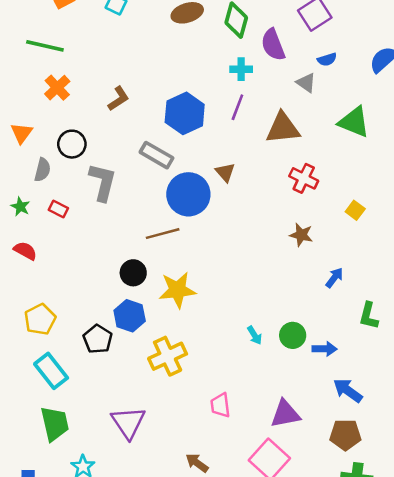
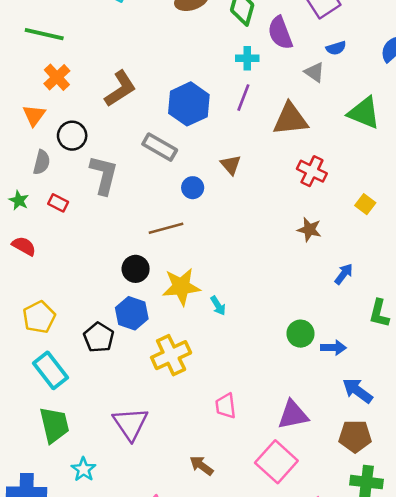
brown L-shape: (118, 99) -> (120, 89), size x1.4
orange triangle: (22, 133) -> (34, 115), moved
blue circle: (188, 194) -> (193, 188), size x0.5
cyan arrow: (255, 335) -> (218, 306), moved

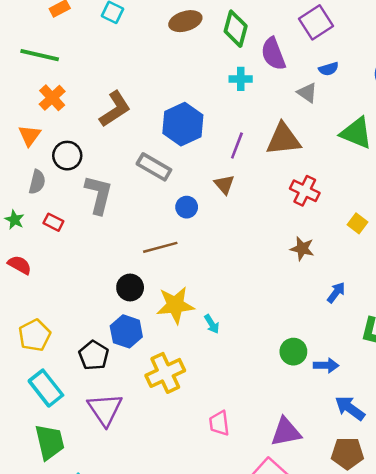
purple line: (243, 98) -> (237, 146), moved
purple triangle: (130, 424) -> (105, 409), moved

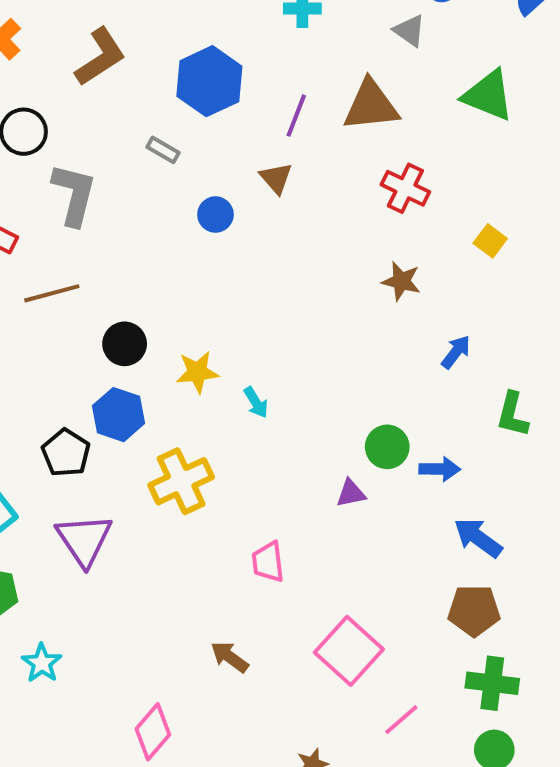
gray rectangle: (154, 167) -> (163, 150), size x0.6
brown line: (160, 247) -> (52, 293), moved
yellow star: (175, 305) -> (197, 372), size x0.7
purple triangle: (286, 432) -> (351, 493), moved, size x0.6

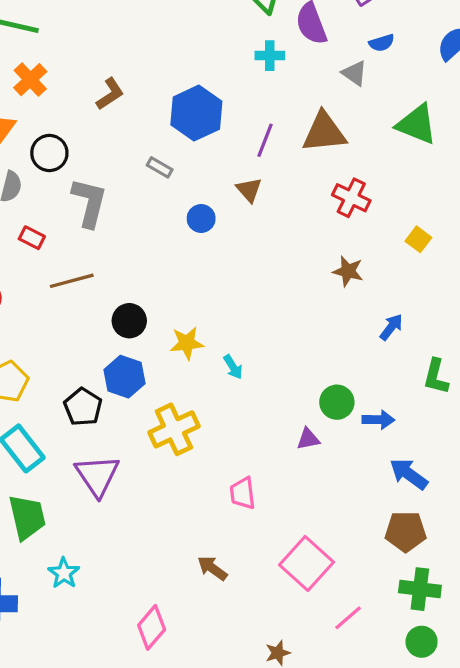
brown L-shape: (100, 57) -> (110, 94), size x0.7

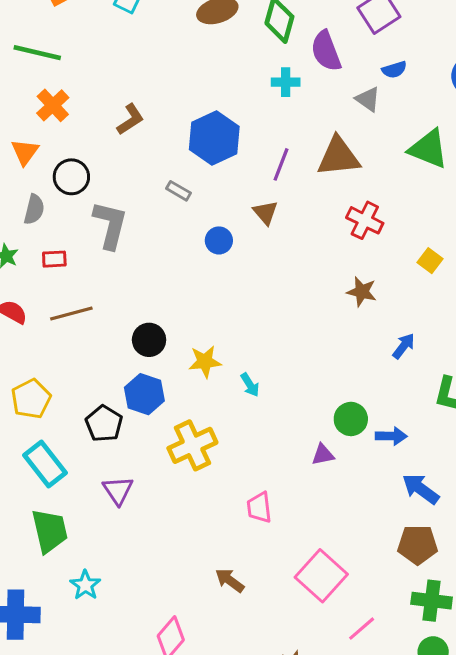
red rectangle: (32, 238) -> (54, 259), turned -30
brown line: (72, 281) -> (71, 313), moved
purple triangle: (97, 476) -> (118, 490), size x0.7

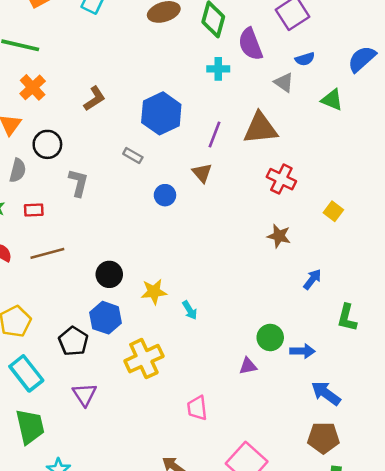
green triangle: (428, 149) -> (332, 100), moved, size x0.7
gray L-shape: (110, 225) -> (78, 183), size x0.7

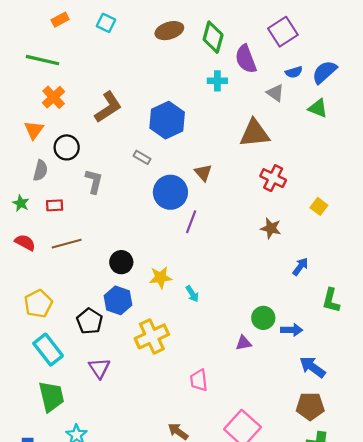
blue semicircle: (362, 59) -> (324, 72), moved
brown L-shape: (94, 99) -> (108, 107), size x1.4
purple line: (215, 134) -> (191, 222), moved
blue circle: (165, 195) -> (170, 192), size x1.8

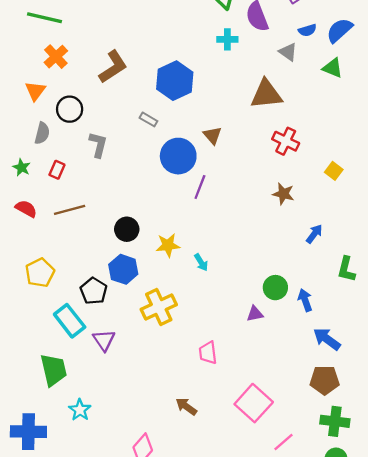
red rectangle: (55, 205) -> (57, 170), turned -63
blue arrow: (292, 330) -> (305, 300), turned -110
cyan rectangle: (48, 350) -> (70, 321), moved

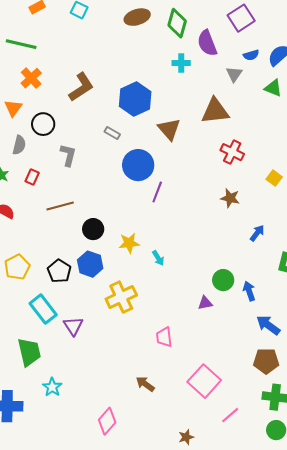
gray triangle: (288, 52) -> (234, 74), turned 30
brown triangle: (213, 135) -> (169, 129), moved, size x1.4
brown line: (70, 210) -> (60, 206), moved
black pentagon: (94, 291) -> (59, 271), moved

